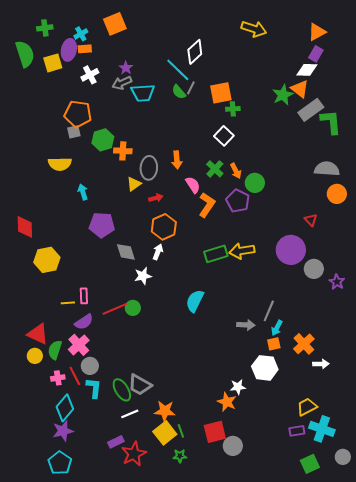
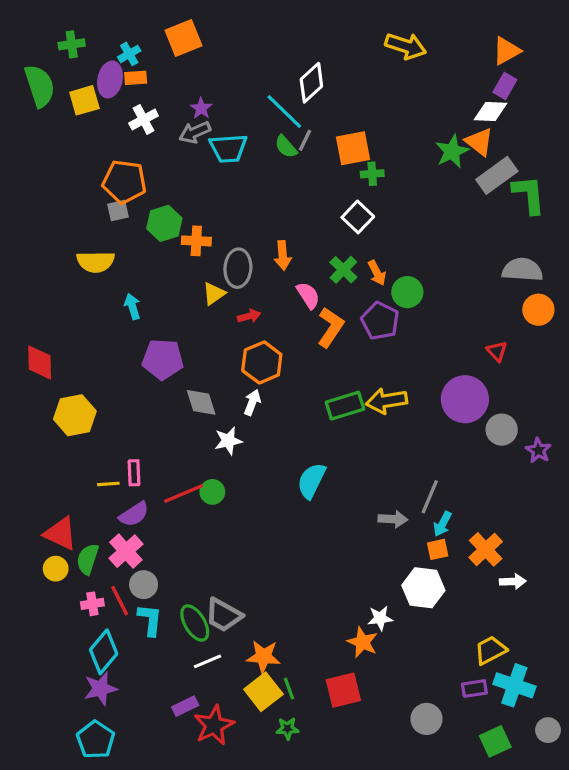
gray circle: (233, 446) -> (427, 719), moved

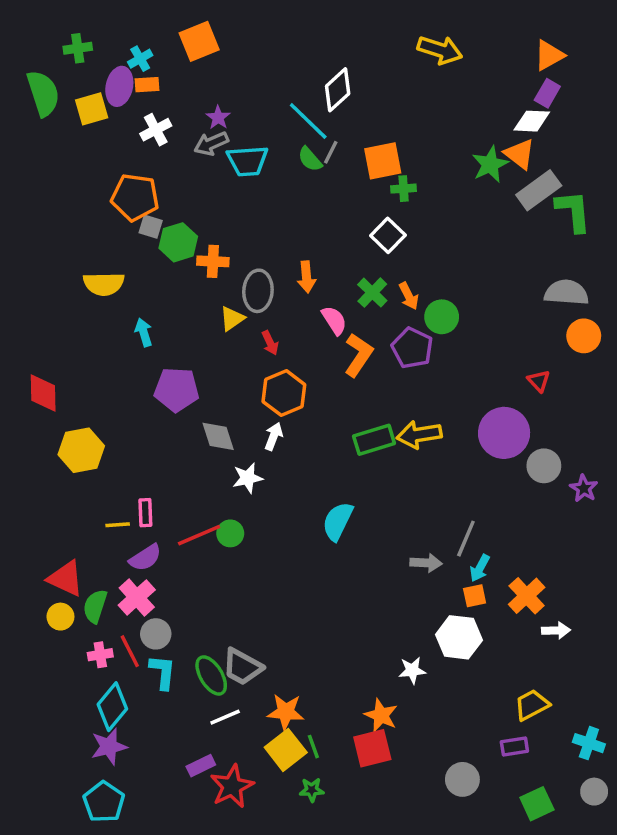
gray square: (118, 211) -> (151, 227), moved, turned 30
red arrow: (249, 316) -> (270, 343), turned 80
orange star: (363, 642) -> (381, 715), moved
cyan cross: (514, 685) -> (589, 743), moved, size x0.7

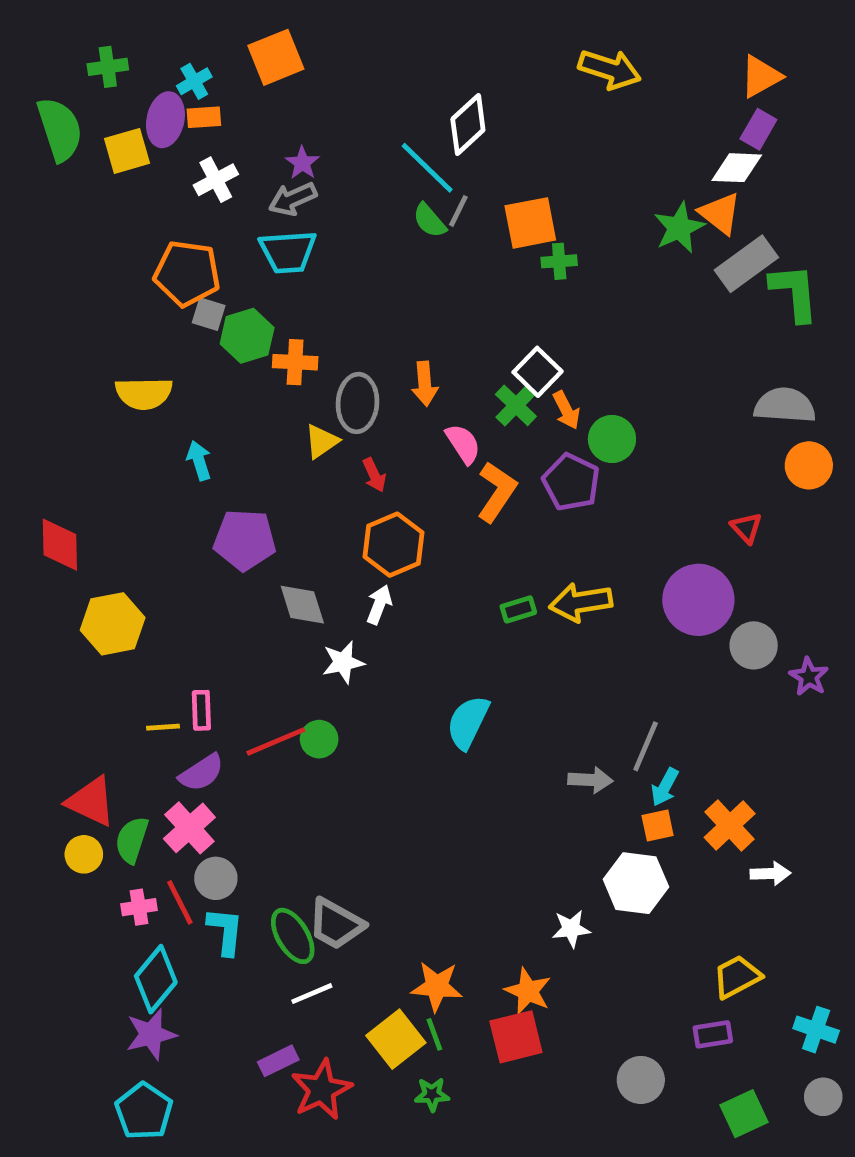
cyan trapezoid: (248, 161) -> (288, 252), moved
white square: (388, 235) -> (538, 372), moved
green rectangle: (374, 440) -> (518, 609), size x0.6
orange star: (286, 712) -> (437, 986), moved

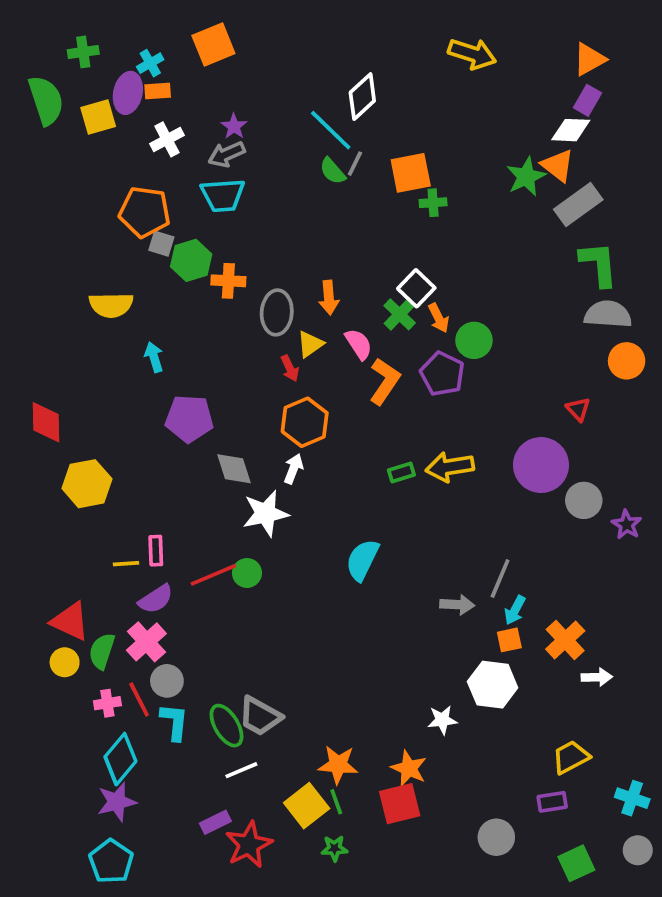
green L-shape: (794, 293) -> (599, 264), moved
yellow triangle: (321, 441) -> (310, 344), moved
white star: (343, 662) -> (266, 513), size x1.4

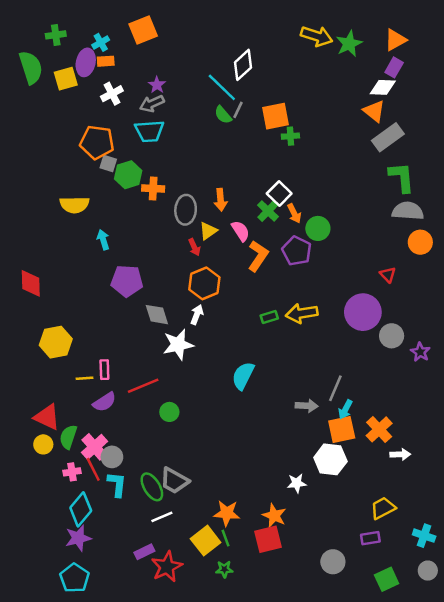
green star: (526, 177) -> (349, 44), moved
yellow hexagon: (87, 484) -> (56, 342), moved
green circle: (247, 573) -> (169, 412), moved
orange square: (509, 640) -> (342, 429), size x1.6
pink cross: (146, 642) -> (94, 447), moved

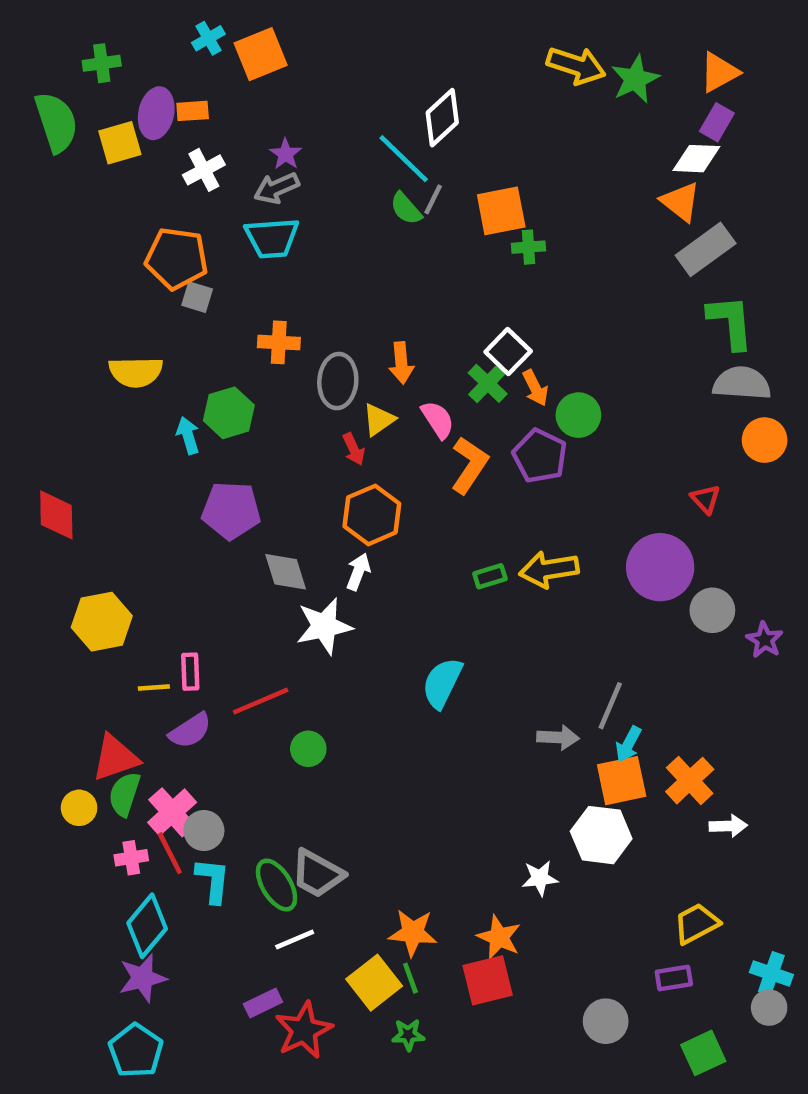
cyan cross: (101, 42) -> (208, 38), moved
green hexagon: (128, 175) -> (229, 413), moved
red triangle: (47, 417) -> (115, 758), moved, turned -44
gray circle: (428, 571) -> (769, 1008), moved

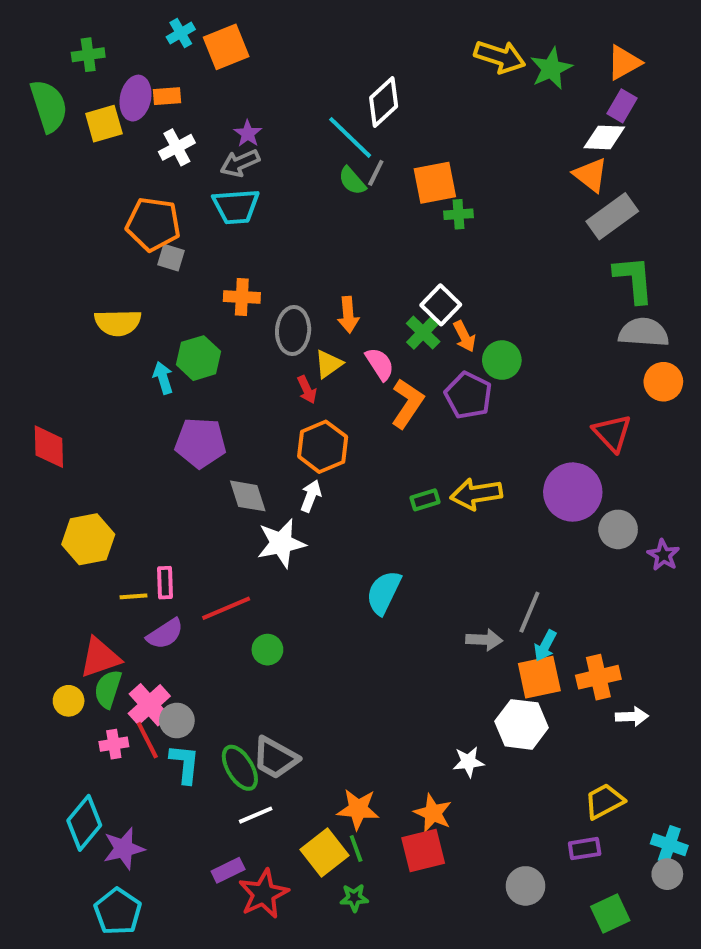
red triangle: (706, 499) -> (612, 433), size x1.5
orange cross: (690, 781) -> (598, 677), turned 30
cyan diamond: (147, 926) -> (84, 823), moved

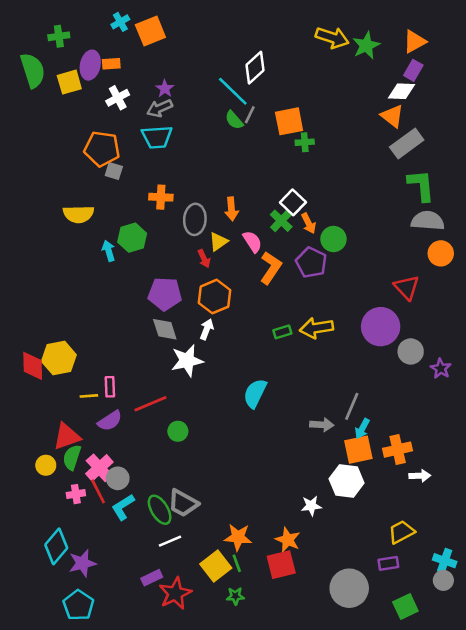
purple pentagon: (200, 443) -> (165, 294), moved
red diamond: (49, 447) -> (33, 366), moved
cyan L-shape: (185, 764) -> (123, 507), turned -128
gray circle: (525, 886) -> (349, 588), size x1.5

